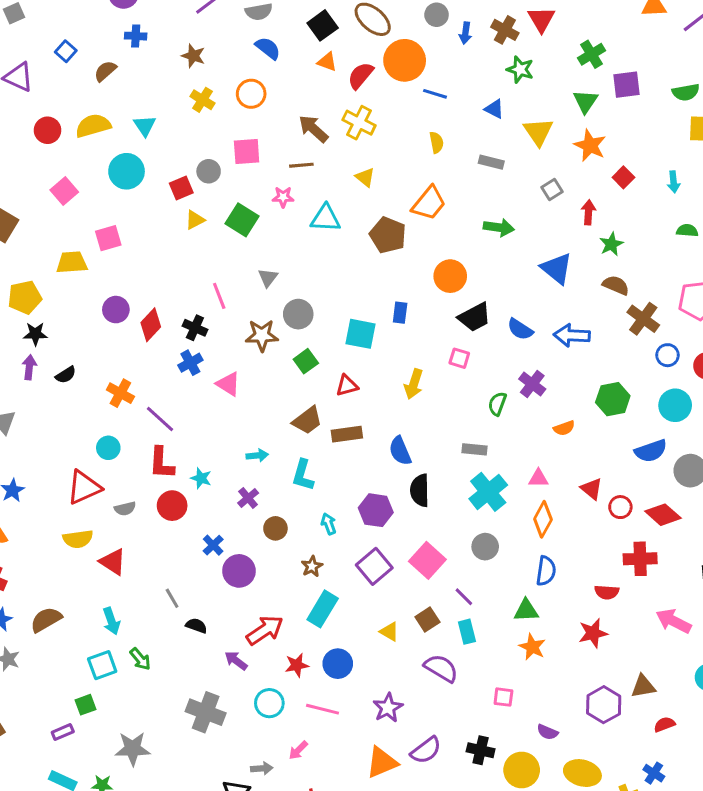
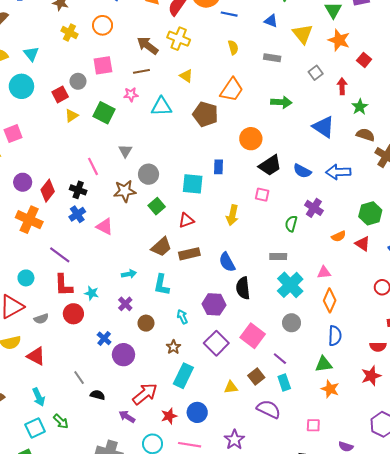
orange cross: (120, 393) -> (29, 220), moved, size x1.4
red triangle: (592, 489) -> (362, 244), moved
yellow triangle: (389, 632) -> (231, 387), turned -32

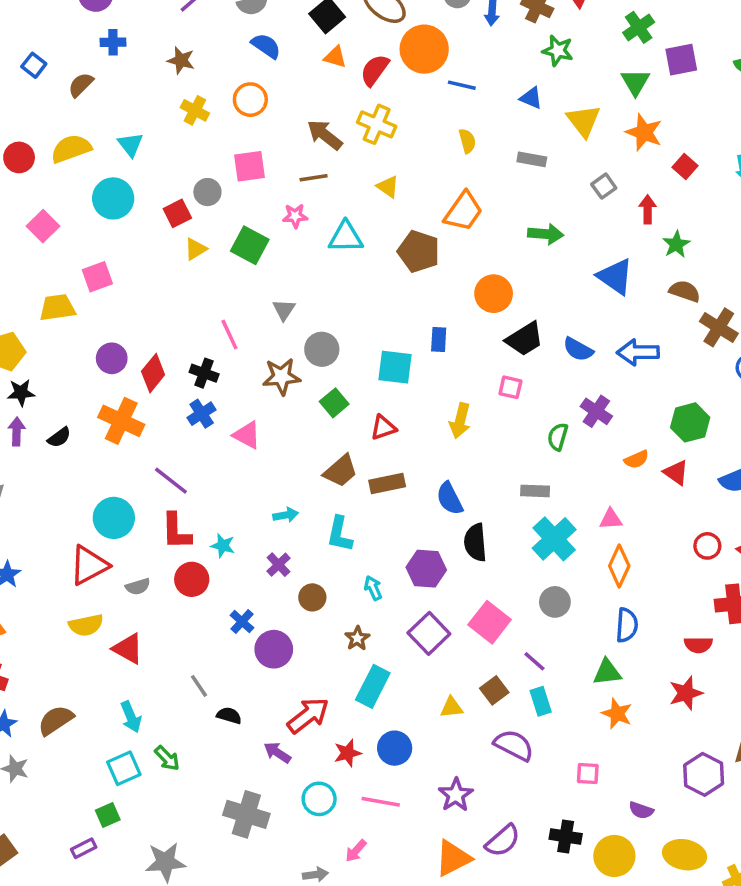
cyan circle: (26, 278) -> (114, 518), size x1.5

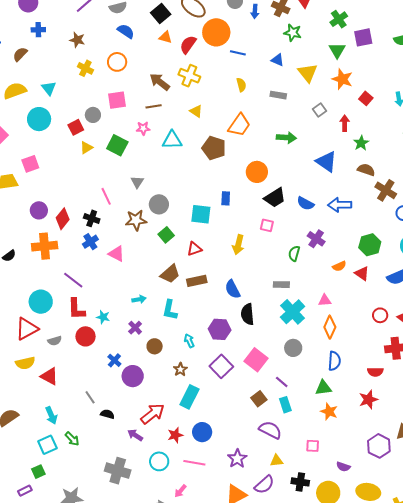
orange cross: (121, 421) -> (45, 246), turned -30
yellow triangle: (452, 707) -> (277, 461), moved

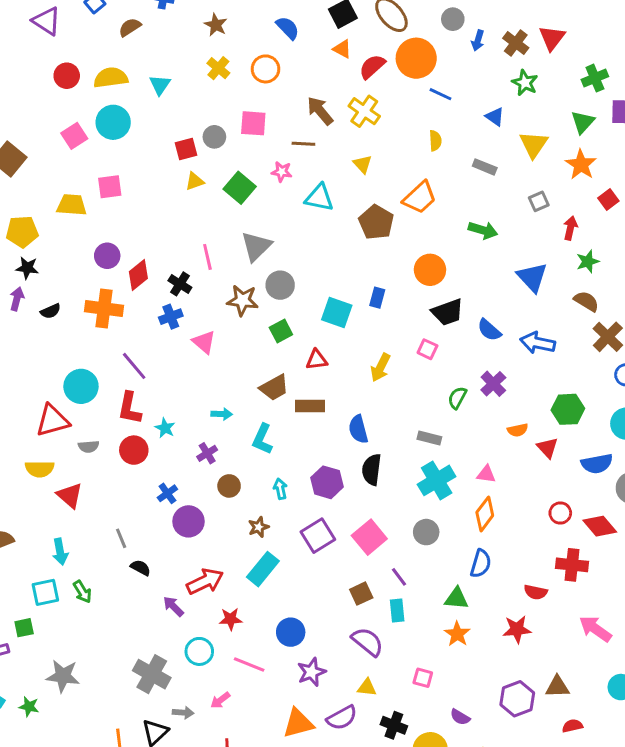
cyan circle: (39, 119) -> (113, 122), moved
gray triangle: (137, 182) -> (256, 246), size x1.6
blue circle: (202, 432) -> (291, 632), moved
gray cross: (118, 471) -> (152, 674), moved

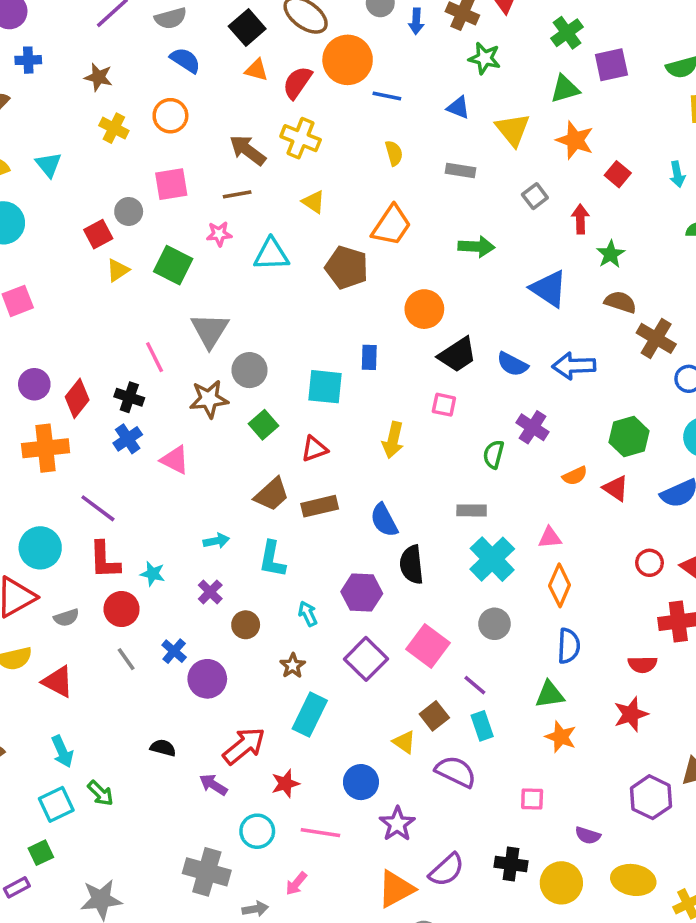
green triangle: (583, 122) -> (565, 89), turned 45
gray line: (121, 538) -> (126, 659), moved
yellow triangle: (367, 687) -> (404, 742), moved, turned 42

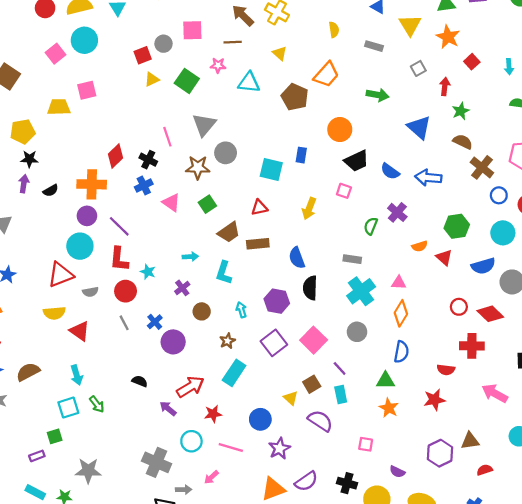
purple circle: (34, 384) -> (87, 216), moved
green square: (264, 425) -> (207, 204), moved

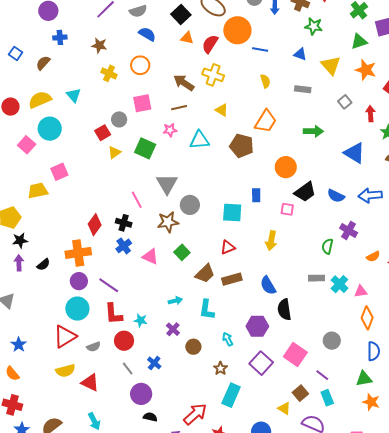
pink square: (344, 191) -> (287, 209), moved
cyan cross: (361, 291) -> (339, 284), moved, size x0.7
purple circle: (173, 342) -> (141, 394), moved

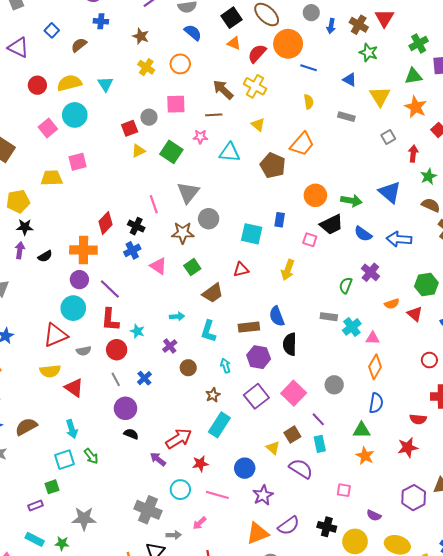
green arrow: (313, 131) -> (351, 201), moved
brown rectangle: (232, 279) -> (249, 327), moved

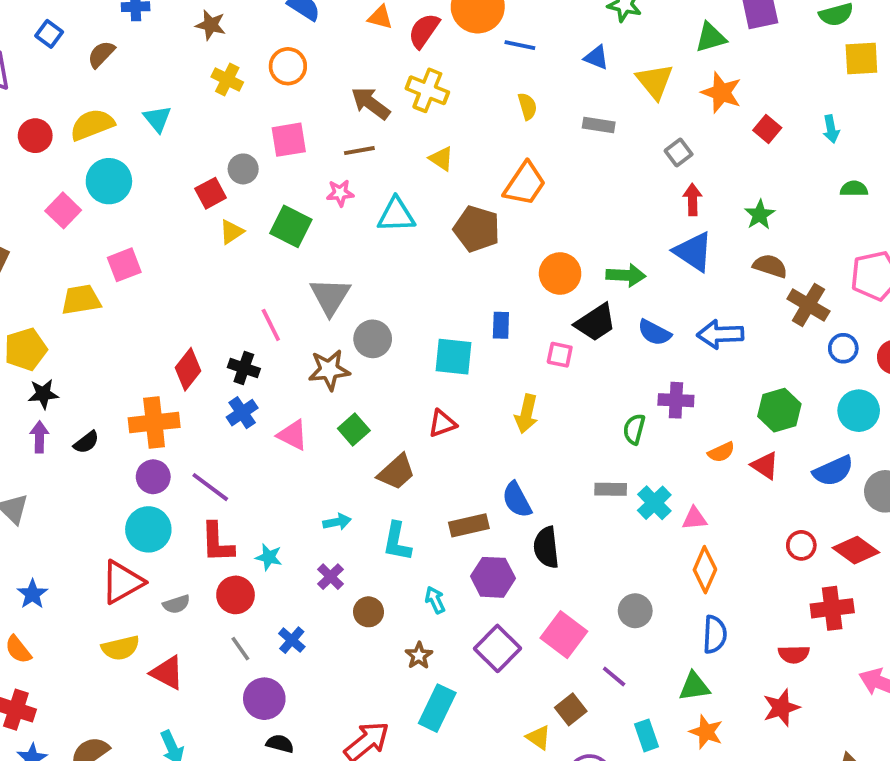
red arrow: (413, 154) -> (693, 200), moved
purple cross: (370, 272) -> (676, 400), turned -30
cyan rectangle: (320, 444) -> (647, 735), moved

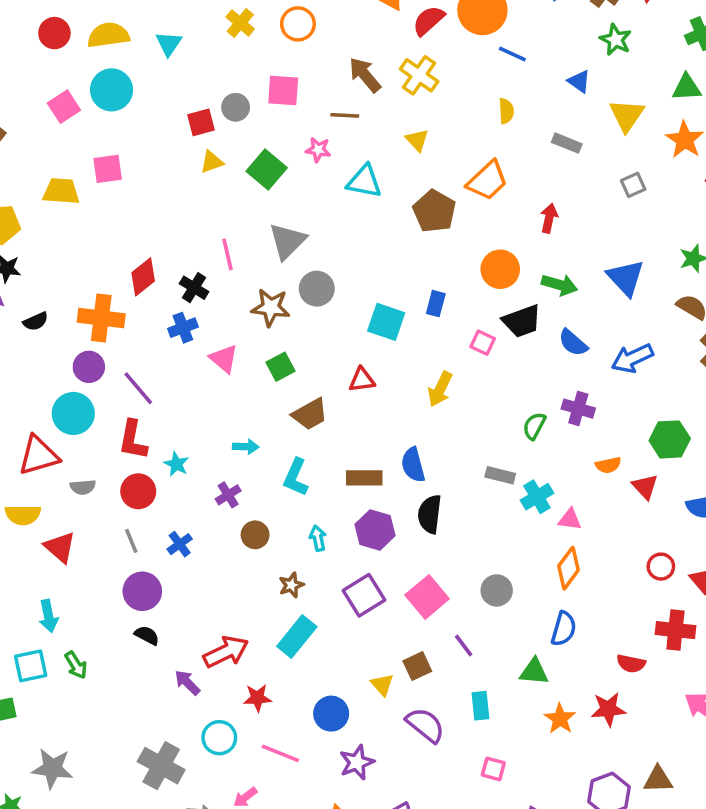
red arrow: (693, 200) -> (549, 218), moved
blue arrow: (720, 334) -> (632, 358), turned -36
orange star: (706, 732) -> (560, 719), moved

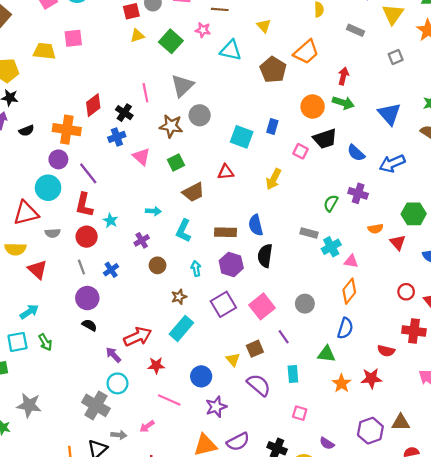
green arrow: (560, 285) -> (343, 103), moved
cyan arrow: (48, 616) -> (29, 312), turned -114
cyan circle: (219, 738) -> (117, 383), moved

